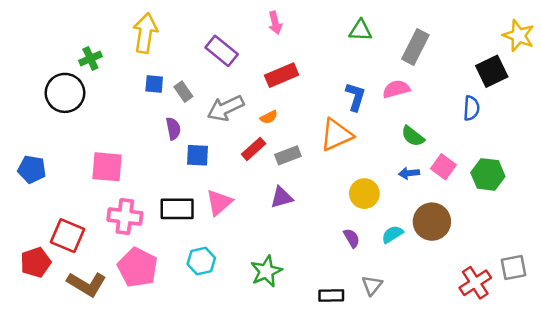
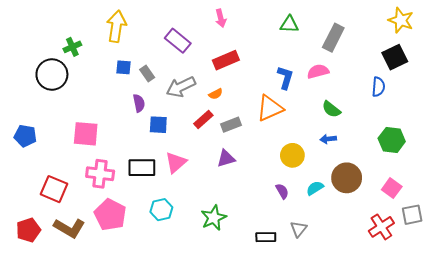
yellow star: (519, 36) -> (401, 20), moved
pink square: (443, 167) -> (392, 188), moved
red pentagon: (36, 262) -> (28, 230), moved

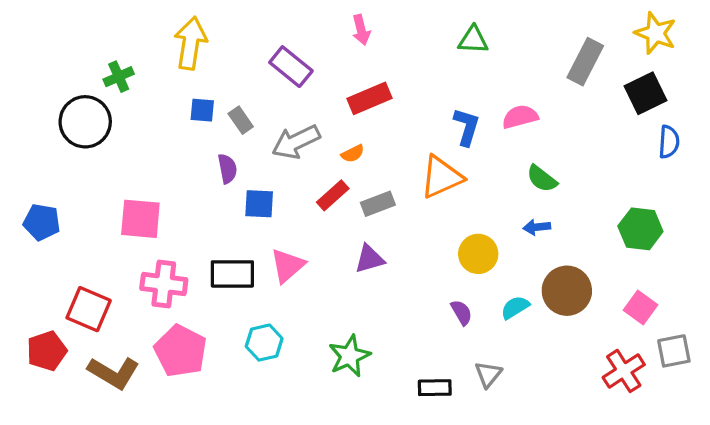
gray rectangle: (333, 38) -> (585, 62), moved
blue semicircle: (378, 87) -> (669, 142), moved
red pentagon: (28, 230) -> (47, 351), moved

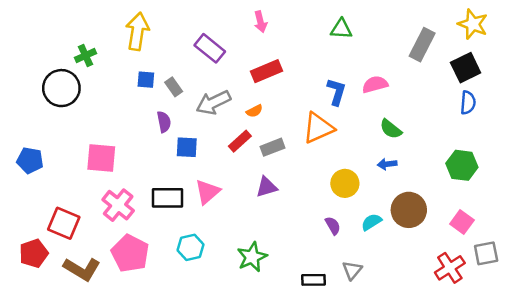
blue semicircle: (669, 142) -> (468, 103), moved
pink cross: (164, 284) -> (118, 205), turned 32

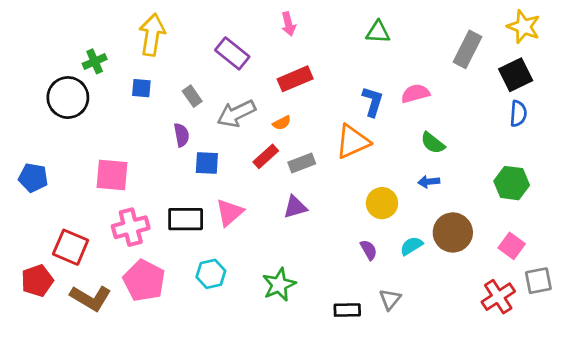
blue square: (146, 80) -> (141, 88), moved
pink cross: (118, 205) -> (131, 227), turned 36

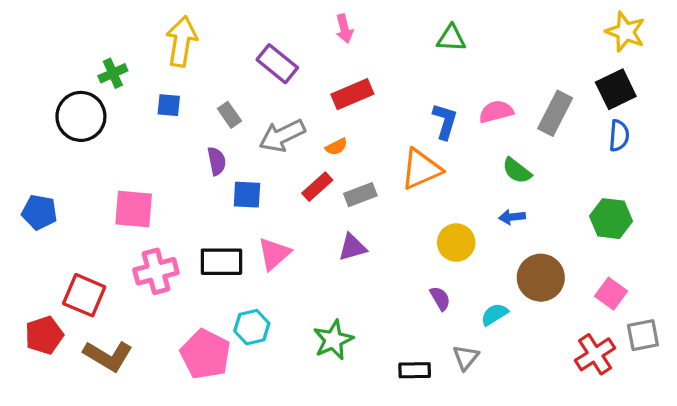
gray rectangle: (468, 49) -> (555, 113), moved
cyan semicircle: (411, 246) -> (494, 314), moved
pink pentagon: (144, 281) -> (205, 354), moved

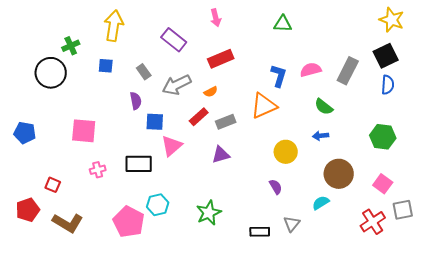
pink triangle: (274, 254) -> (172, 146), moved
pink cross: (156, 271) -> (98, 170), size x0.6
red square: (84, 295) -> (53, 185), size x0.6
cyan semicircle: (494, 314) -> (321, 203), moved

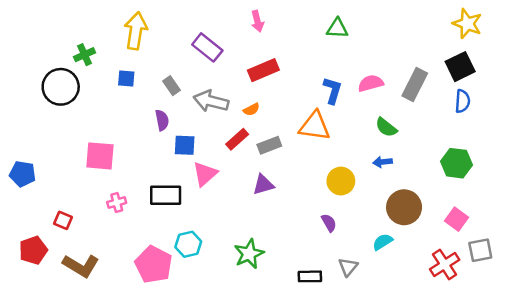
gray arrow: (177, 85) -> (211, 101), turned 40
orange triangle: (264, 106) -> (315, 126), turned 32
blue pentagon: (25, 133) -> (22, 174), moved

